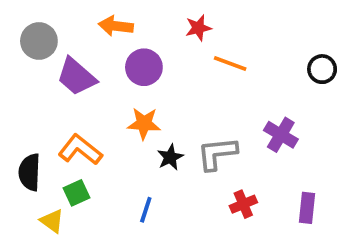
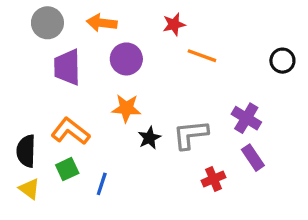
gray circle: (39, 41) -> (47, 23), moved
purple trapezoid: (76, 77) -> (67, 67), turned 48
purple rectangle: (307, 208) -> (253, 158), moved, turned -40
blue line: (146, 210) -> (102, 184), moved
yellow triangle: (52, 221) -> (29, 189), moved

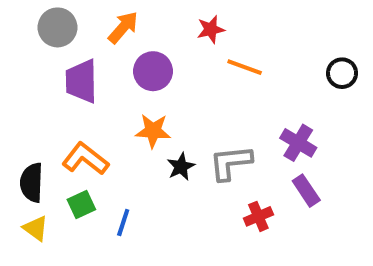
orange arrow: (102, 23) -> (123, 27), turned 124

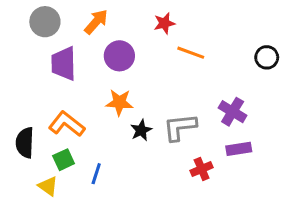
purple rectangle: (306, 191) -> (239, 149), turned -65
yellow triangle: (36, 228) -> (48, 186), moved

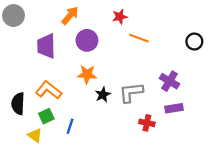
gray circle: (45, 22) -> (14, 16), moved
red cross: (202, 169) -> (147, 123), turned 35

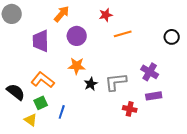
orange line: (139, 38) -> (123, 34), turned -36
black semicircle: (18, 104) -> (16, 92), turned 126

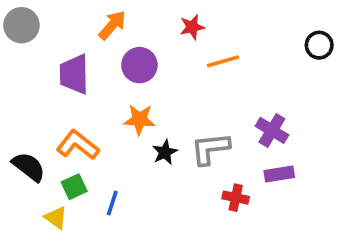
black circle: (172, 37) -> (319, 45), moved

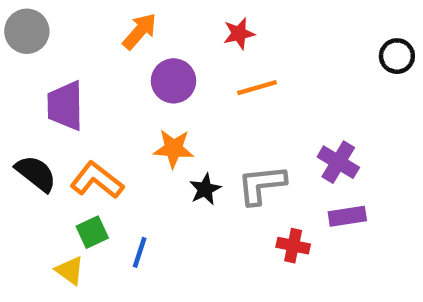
orange line: (223, 61) -> (257, 88), moved
purple trapezoid: (74, 74) -> (65, 106), moved
black semicircle: (29, 167) -> (36, 173), moved

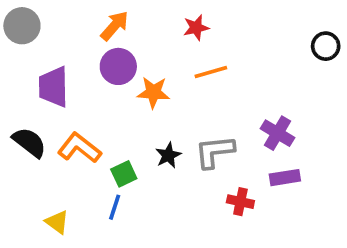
purple circle: (174, 81) -> (118, 66), moved
orange star: (174, 149) -> (153, 92), moved
green square: (92, 232) -> (124, 174), moved

